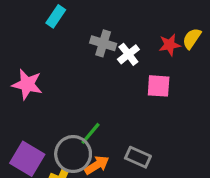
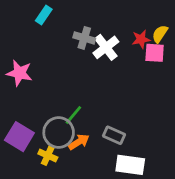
white cross: (128, 54) -> (106, 47), size x1.4
pink square: (159, 86) -> (155, 53), moved

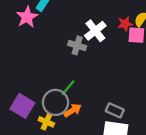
gray cross: (84, 38) -> (77, 45), moved
pink star: (19, 73) -> (27, 17), moved, turned 30
gray rectangle: (114, 135) -> (115, 110), moved

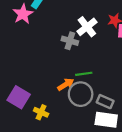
green line: (68, 88) -> (84, 74), moved, turned 42
gray circle: (55, 102) -> (81, 94), moved
orange arrow: (73, 110) -> (66, 84), moved

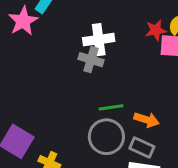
white cross: (87, 27) -> (99, 40), moved, turned 30
orange arrow: (66, 84) -> (146, 120), moved, turned 49

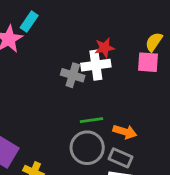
red star: (156, 30) -> (105, 48), moved
white cross: (99, 40) -> (96, 65), moved

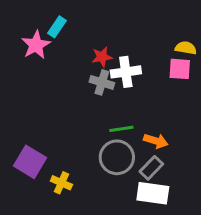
yellow semicircle: (154, 42) -> (186, 48), turned 66
red star: (105, 48) -> (102, 57), moved
gray rectangle: (120, 158) -> (151, 168), turned -70

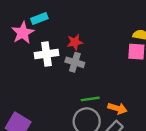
cyan rectangle: (57, 27) -> (39, 19), turned 35
white cross: (126, 72) -> (46, 54), moved

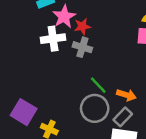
pink star: (23, 33) -> (64, 17), moved
green line: (90, 99) -> (98, 85), turned 54

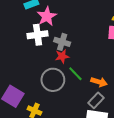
red star: (82, 26) -> (62, 56), moved
gray circle: (95, 108) -> (53, 80), moved

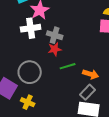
green line: (75, 74) -> (68, 66), turned -63
gray circle: (53, 80) -> (30, 72), moved

